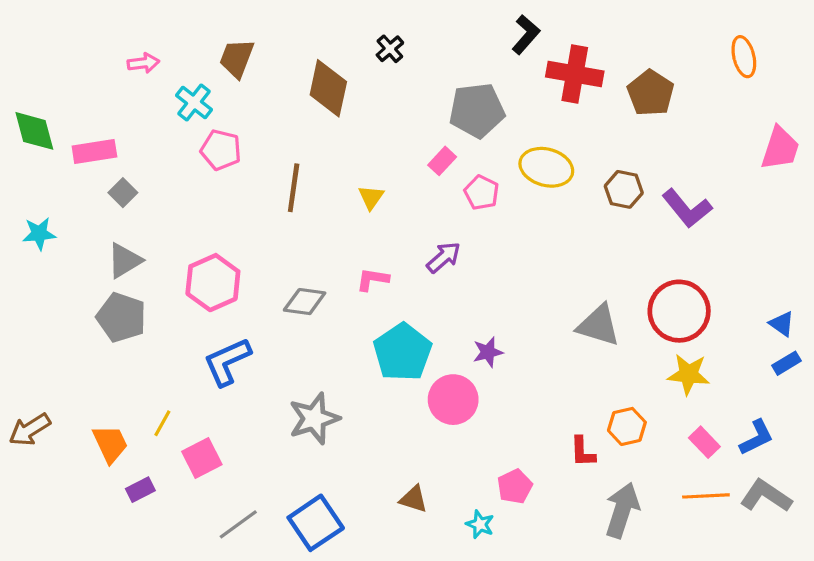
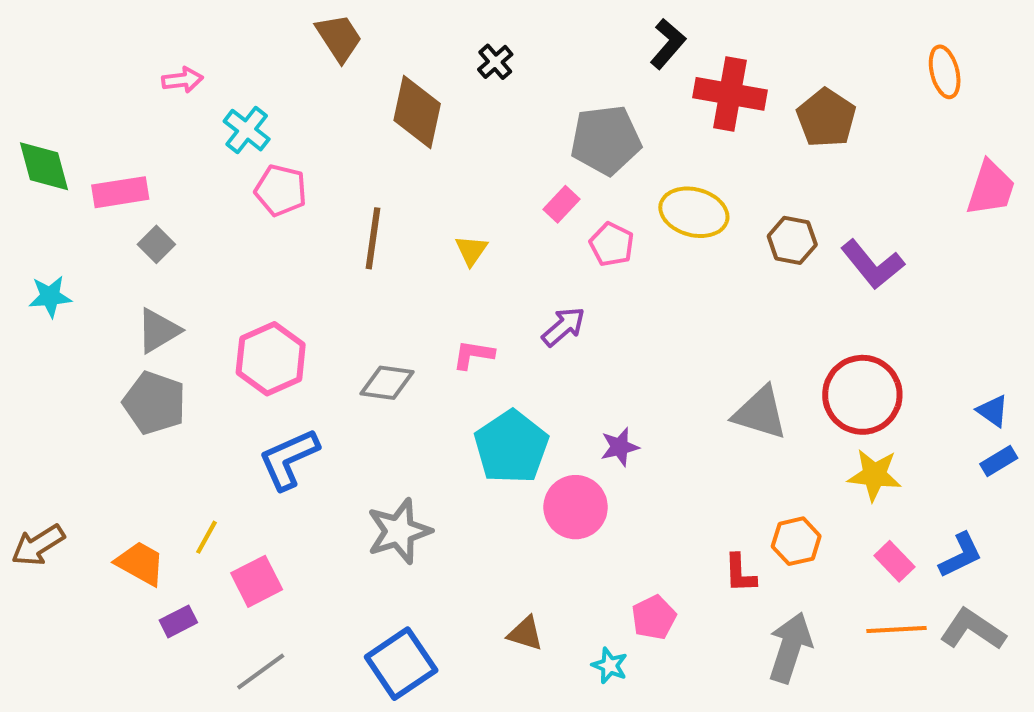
brown trapezoid: (237, 58) -> (339, 38), moved, turned 126
orange trapezoid: (110, 444) -> (140, 563), turned -36
gray line: (238, 524) -> (261, 672), moved

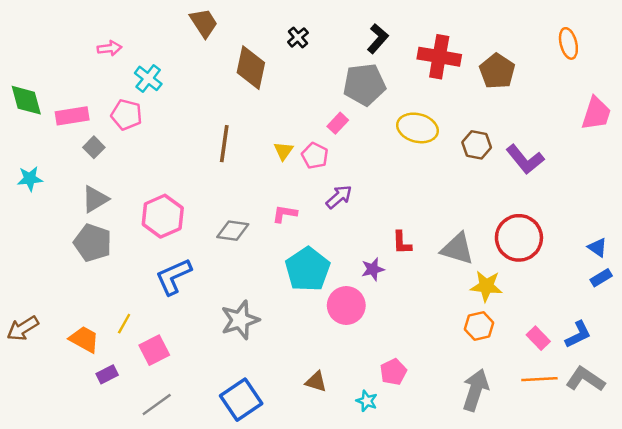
black L-shape: (668, 44) -> (378, 39), moved
pink pentagon: (281, 190) -> (126, 115), moved
pink pentagon: (612, 244) -> (315, 156), moved
yellow star: (874, 475) -> (486, 286), moved
red L-shape: (740, 573) -> (402, 243), moved

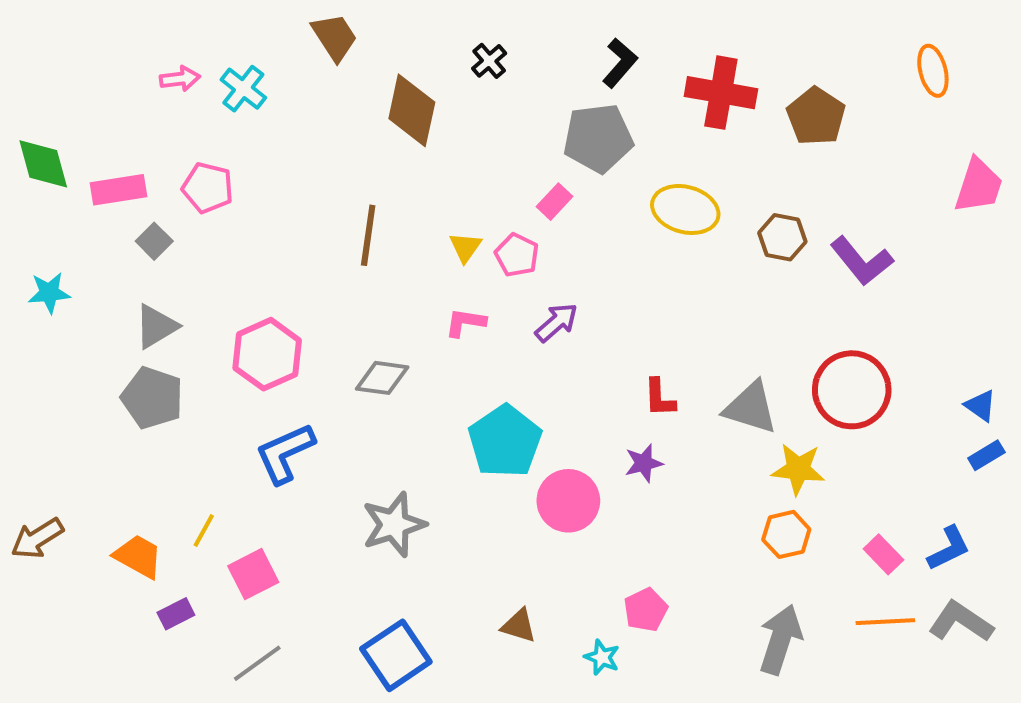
cyan cross: (148, 78) -> (243, 89), moved
pink L-shape: (285, 214) -> (465, 322), moved
purple star: (373, 269) -> (644, 463), moved

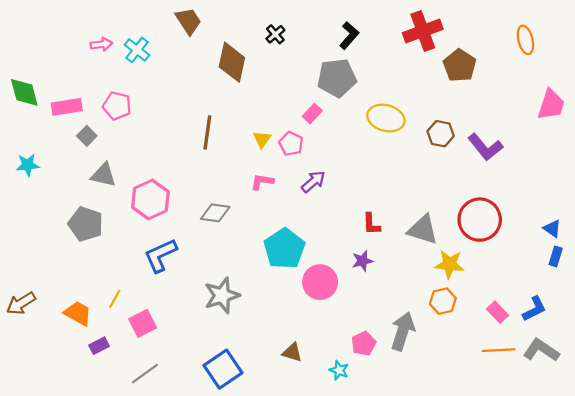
red cross: (721, 93) -> (423, 31), moved, turned -30
gray triangle: (156, 326) -> (104, 175), moved, turned 44
blue rectangle: (986, 455) -> (556, 256), turned -42
gray arrow: (780, 640) -> (403, 331), moved

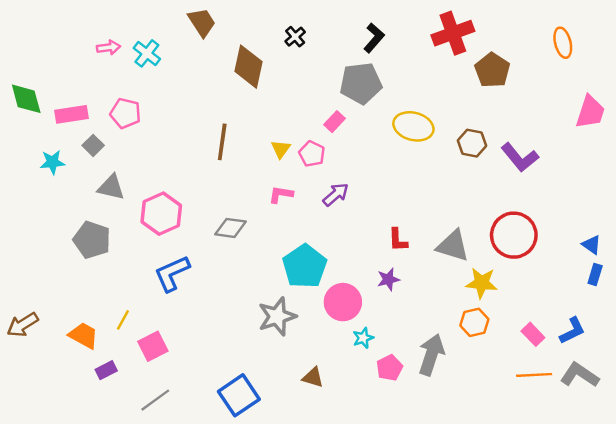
cyan star: (28, 165) -> (52, 162), moved
gray star: (222, 295) -> (277, 316), moved
cyan star: (339, 370) -> (363, 338), moved, turned 30

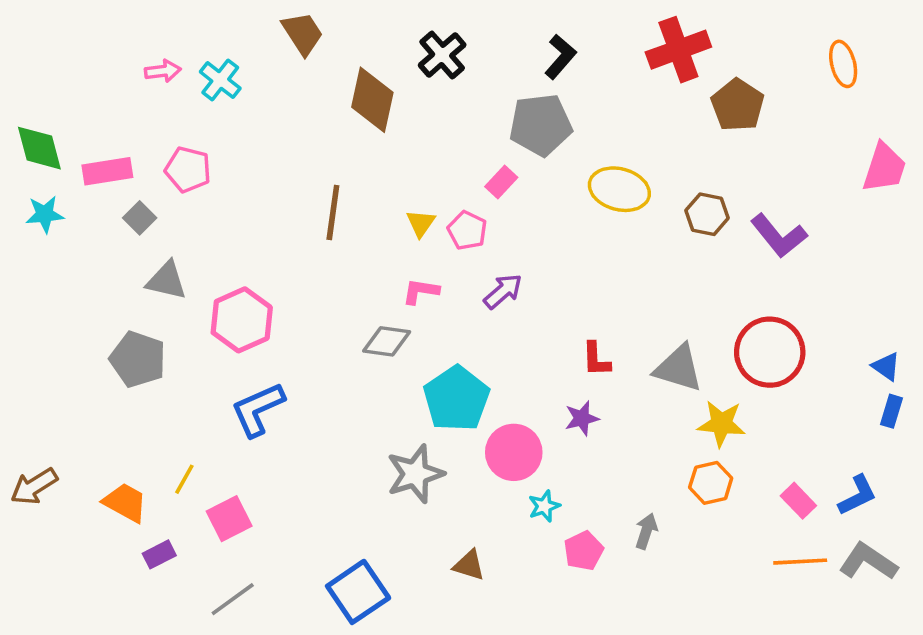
black cross: (295, 37) -> (442, 55), size x1.5
cyan star: (52, 162) -> (45, 214), moved
gray diamond: (231, 228) -> (387, 341), moved
gray arrow: (431, 355) -> (646, 531), size x0.6

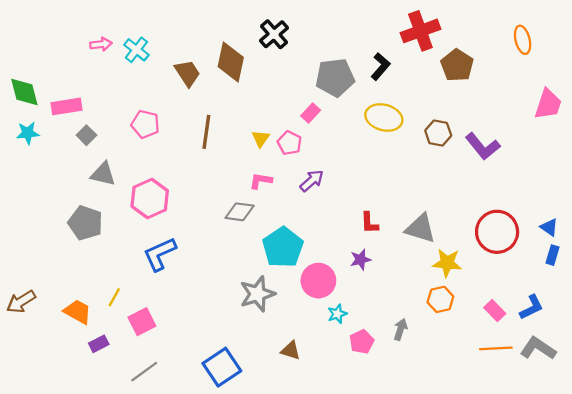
brown trapezoid: (303, 33) -> (187, 73), moved
black L-shape: (560, 57) -> (381, 66), moved
pink pentagon: (188, 170) -> (145, 124), moved
red circle: (770, 352) -> (497, 232), moved

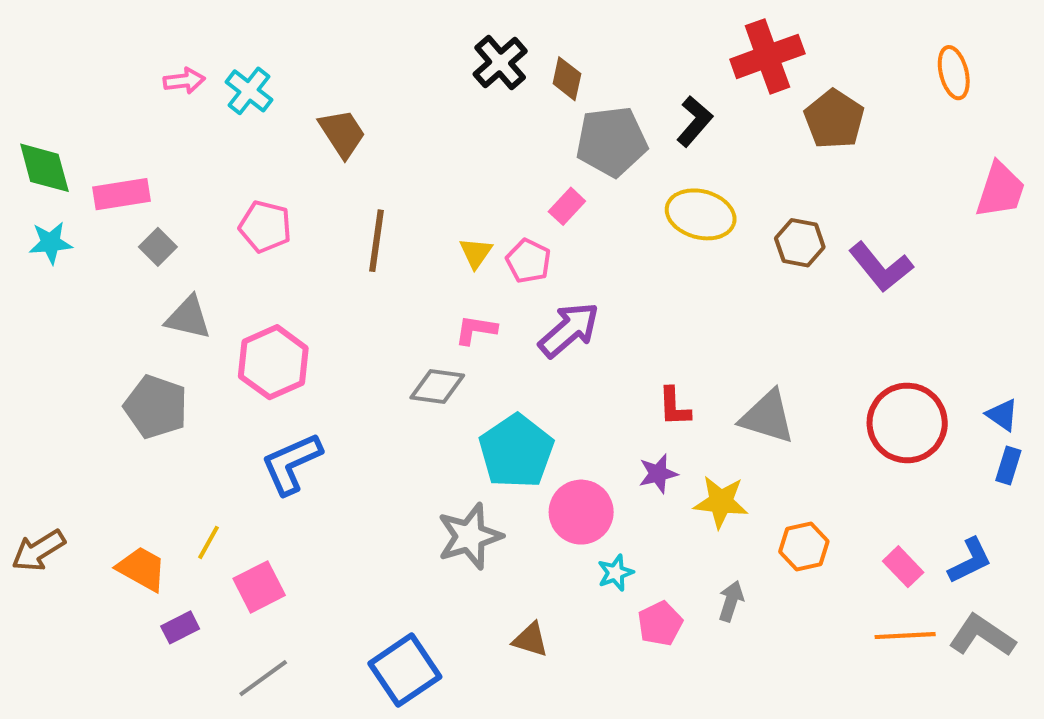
brown diamond: (231, 62) -> (567, 79), moved, size x0.6
purple arrow: (312, 181) -> (569, 330), size x1.4
yellow star: (447, 263) -> (721, 502), moved

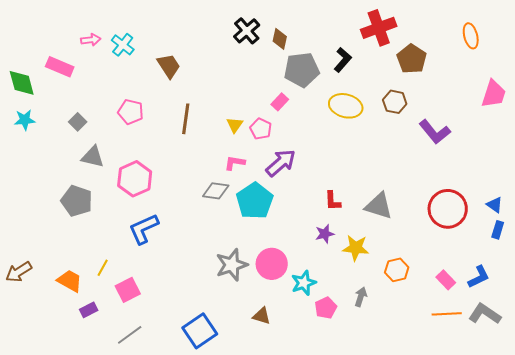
pink rectangle: (121, 194) -> (60, 67), moved, turned 32
brown hexagon: (800, 243) -> (395, 102), moved
cyan pentagon: (516, 451) -> (255, 201), moved
pink circle: (581, 512) -> (272, 264), moved
cyan star: (616, 573) -> (304, 283), size x1.4

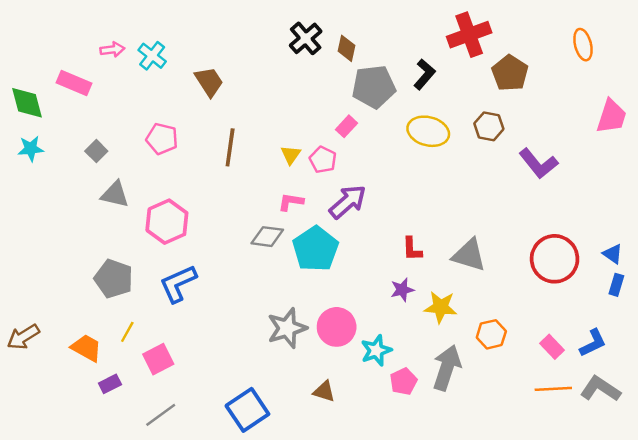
gray pentagon: (77, 201) -> (114, 279), moved
gray arrow: (361, 297) -> (447, 368), size x1.8

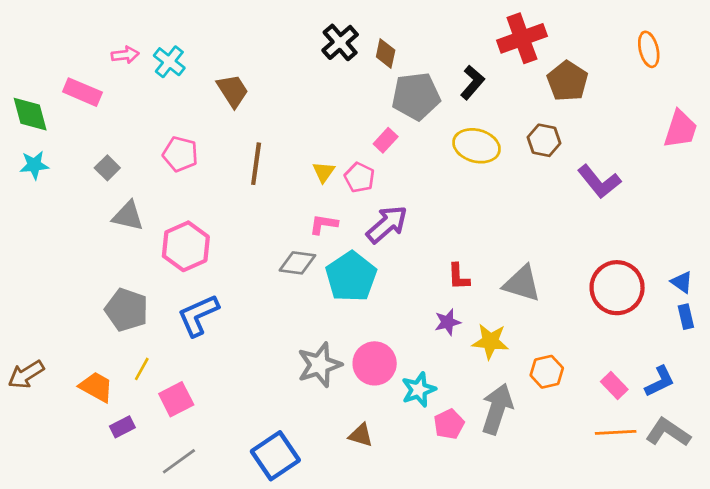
blue rectangle: (616, 285) -> (686, 317), turned -30

